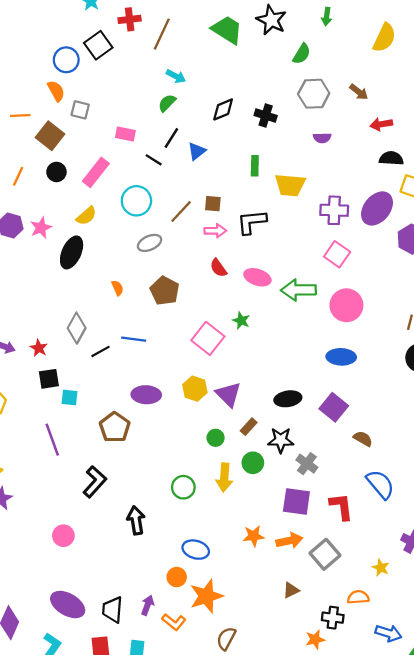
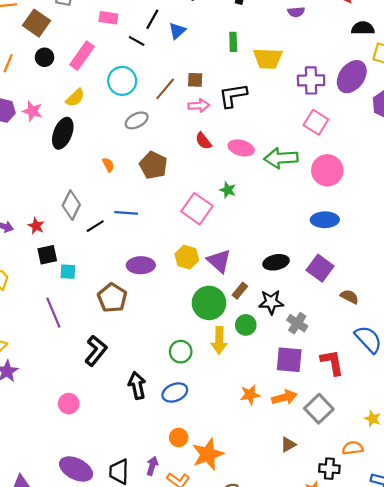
pink star: (41, 228) -> (32, 111), turned -30
green circle: (216, 438) -> (209, 303), size x2.0
blue ellipse: (196, 550) -> (175, 392), moved, turned -35

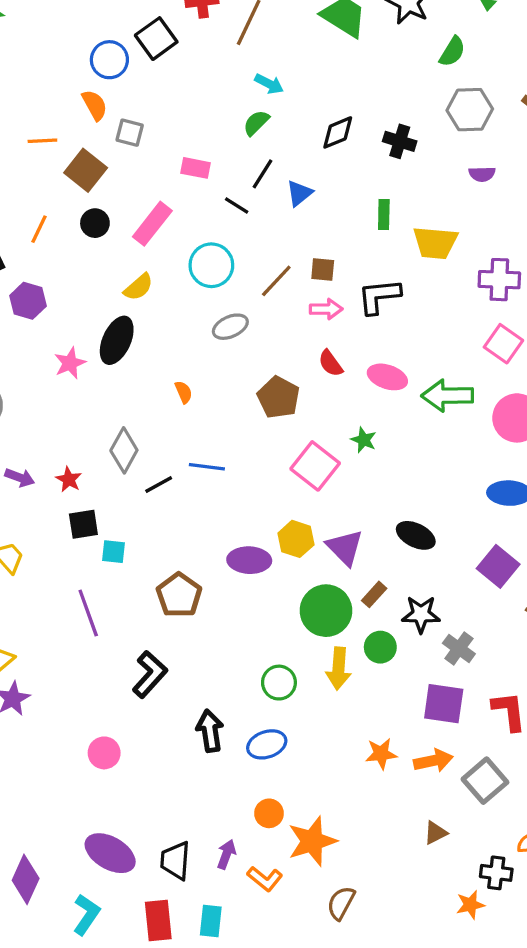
pink star: (32, 111) -> (70, 363), moved, turned 30
brown pentagon: (153, 165) -> (278, 397), moved
black ellipse: (276, 262) -> (416, 535), moved, turned 35
purple ellipse: (141, 265) -> (249, 560), moved

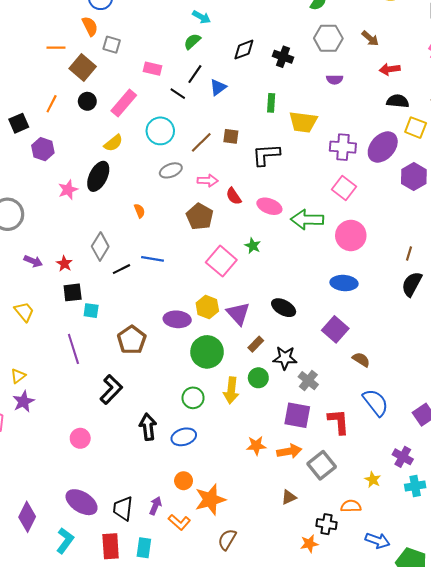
pink arrow: (326, 309) -> (208, 181), moved
green circle: (326, 611) -> (207, 352), moved

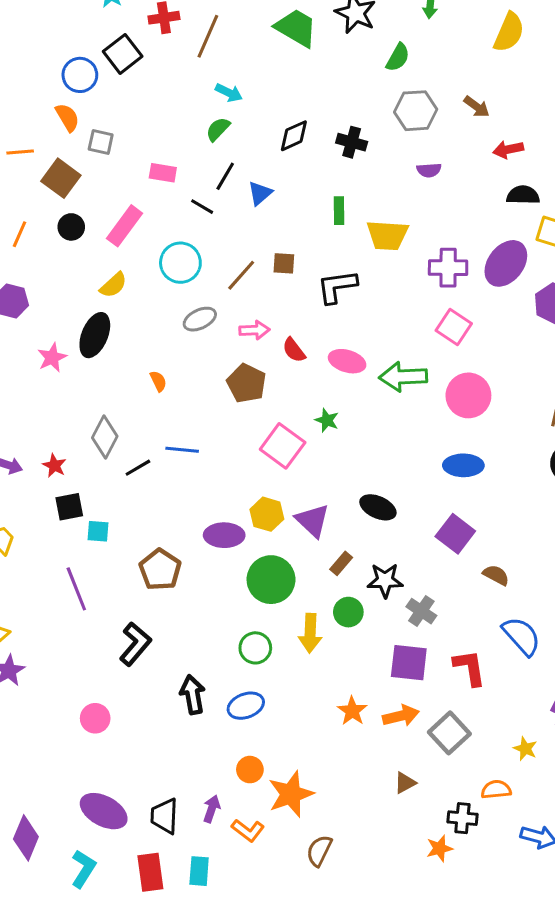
orange star: (256, 446) -> (352, 711), turned -30

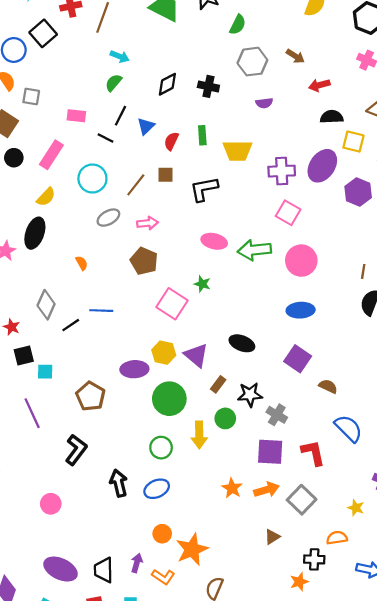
red semicircle: (294, 350) -> (171, 141), moved, turned 66

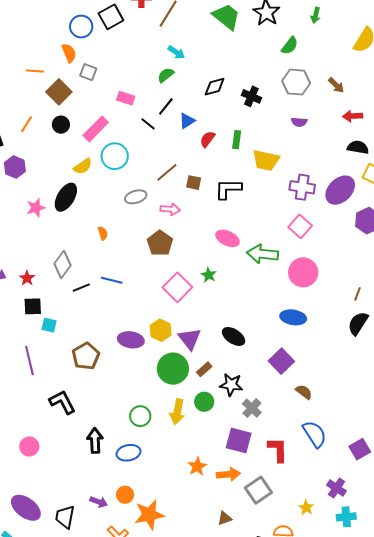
brown square: (166, 175) -> (194, 183), moved
cyan circle: (92, 178) -> (115, 156), moved
green circle: (169, 399) -> (173, 369), moved
black L-shape: (76, 450) -> (62, 402), turned -76
purple arrow: (137, 563) -> (99, 502), moved, turned 84

